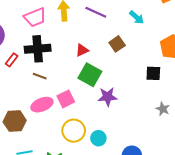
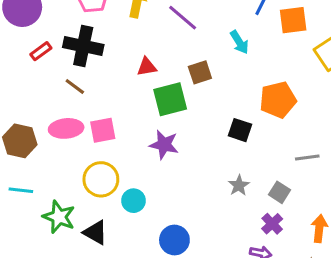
green square: (90, 75) -> (170, 99), moved, turned 30

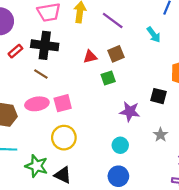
brown square: (200, 72) -> (116, 54), moved
green square: (170, 99) -> (108, 78), size x0.6
purple star: (164, 145) -> (130, 111), moved
cyan circle: (133, 201) -> (120, 145), moved

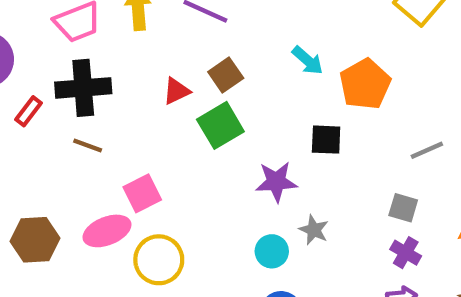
cyan arrow: (154, 35) -> (308, 60), moved
green square: (108, 78) -> (220, 125), size x1.5
pink ellipse: (37, 104) -> (107, 231), moved
gray star: (161, 135) -> (314, 230), moved

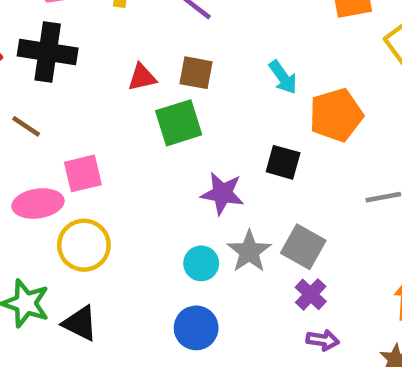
brown square: (226, 75) -> (196, 73), turned 32
brown line: (88, 145) -> (26, 126), moved
gray square: (403, 208) -> (303, 247), moved, size x1.4
gray star: (314, 230) -> (249, 251), size x1.4
purple cross: (406, 253) -> (311, 294), moved

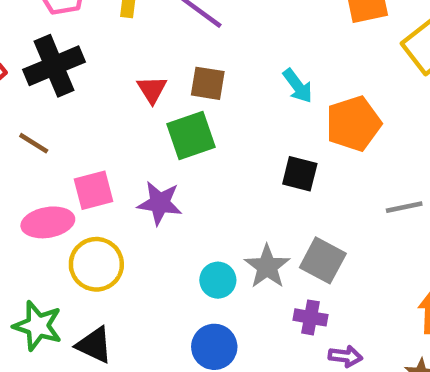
black cross: (48, 52) -> (54, 66), turned -30
red triangle: (142, 77) -> (152, 90), turned -48
purple star: (222, 193) -> (160, 203), moved
purple cross: (311, 294) -> (311, 317), moved, turned -32

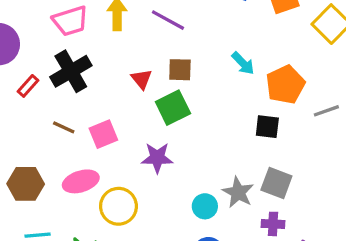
black square: (300, 174) -> (267, 127), moved
pink square: (93, 190) -> (103, 134), moved
gray line: (404, 207) -> (326, 111), moved

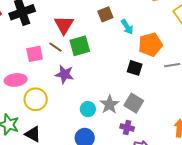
brown square: (180, 70) -> (105, 14), moved, turned -35
red triangle: (142, 79) -> (64, 25), size x1.5
brown line: (64, 127) -> (55, 47), moved

